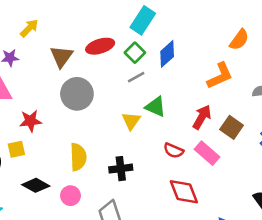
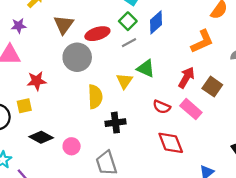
red ellipse: (100, 46) -> (97, 34), moved
yellow semicircle: (78, 157) -> (95, 97), moved

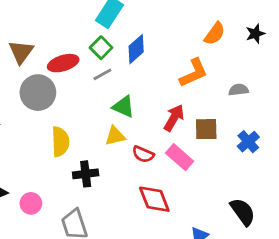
yellow triangle: (124, 81) -> (115, 136), moved, turned 42
brown square: (212, 87) -> (206, 129), turned -36

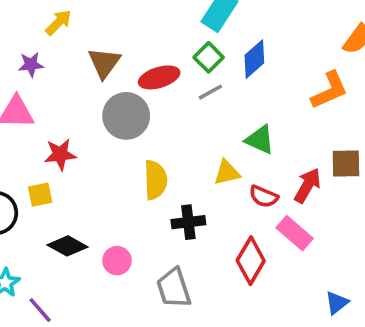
green triangle: (123, 107) -> (260, 140), moved
red arrow: (174, 118) -> (307, 185), moved
pink rectangle: (180, 157) -> (295, 233), moved
red diamond: (154, 199) -> (251, 261), moved, turned 52

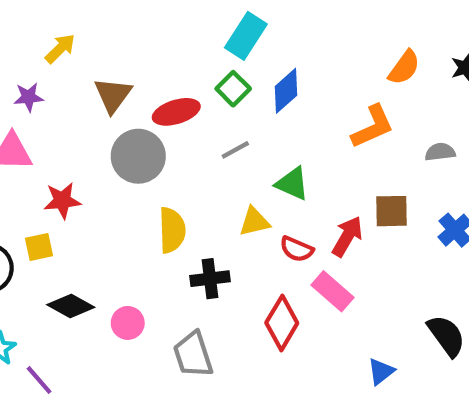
gray line: (210, 92) -> (235, 150), moved

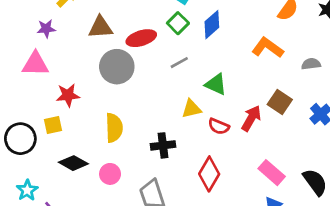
brown triangle: (113, 95) -> (101, 27), turned 50
orange L-shape: (373, 127) -> (268, 48), turned -120
brown square: (392, 211) -> (280, 102), turned 35
yellow semicircle: (172, 230) -> (114, 128), moved
pink rectangle: (332, 291) -> (272, 173), moved

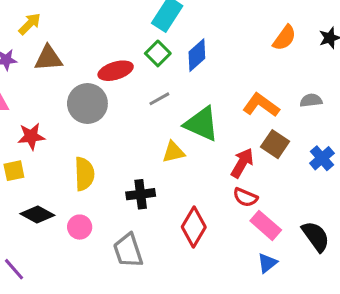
brown triangle: (101, 27) -> (48, 58), moved
orange L-shape: (268, 48) -> (261, 105), moved
green triangle: (216, 84) -> (202, 124), size x1.4
red semicircle: (219, 126) -> (245, 197), moved

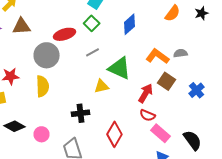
blue diamond: (197, 55) -> (130, 24), moved
gray semicircle: (311, 100) -> (180, 53), moved
yellow semicircle: (84, 174) -> (42, 86), moved

